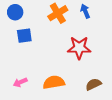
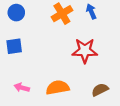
blue square: (24, 36) -> (14, 46), moved
pink arrow: (20, 82) -> (22, 88), turned 40

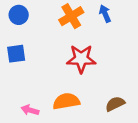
red star: (85, 51) -> (81, 59), moved
pink arrow: (22, 88) -> (30, 110), moved

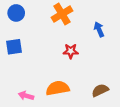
blue arrow: (105, 14) -> (99, 29), moved
red star: (81, 59) -> (71, 51), size x0.6

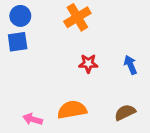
blue arrow: (99, 29) -> (130, 65), moved
blue square: (14, 47) -> (18, 42), moved

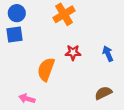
orange semicircle: (72, 110) -> (46, 69), moved, turned -60

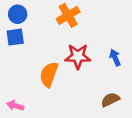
red star: (73, 53) -> (78, 56), size x1.5
pink arrow: (27, 99) -> (15, 106), moved

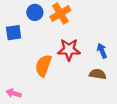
blue circle: (18, 14) -> (35, 12), moved
brown semicircle: (110, 100) -> (98, 74), moved, turned 35

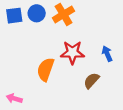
blue square: (14, 33) -> (14, 16), moved
brown semicircle: (98, 74) -> (92, 81), moved, turned -56

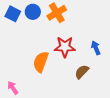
blue square: (14, 16) -> (13, 14), turned 35
pink arrow: (14, 98) -> (13, 88), turned 40

